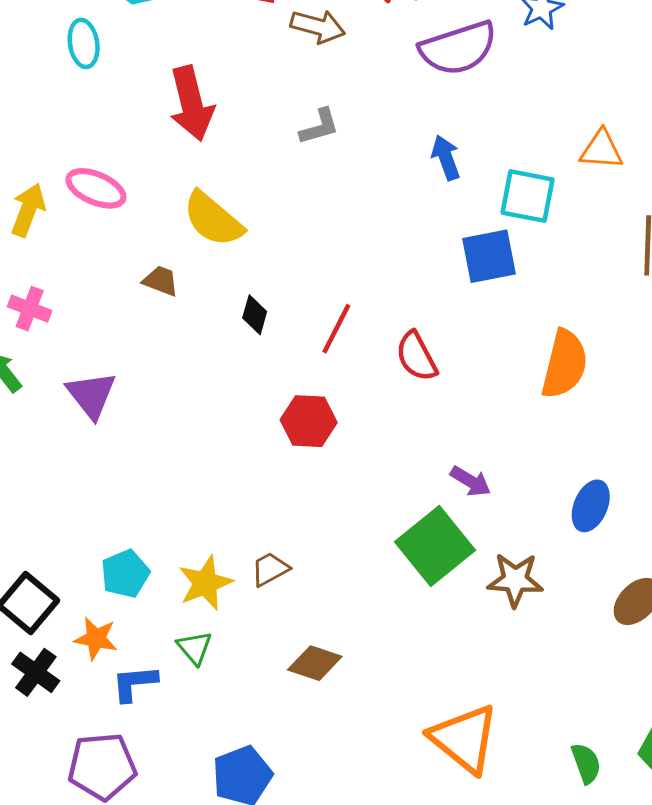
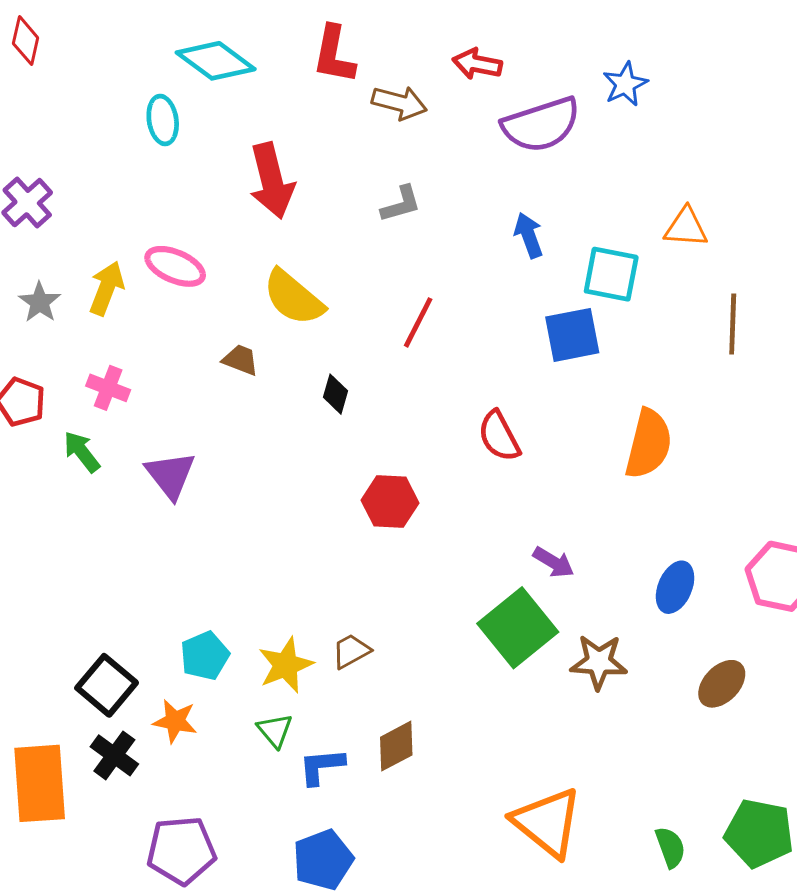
red line: (336, 329) -> (418, 322), moved
brown diamond: (315, 663) -> (396, 746), turned -46
blue L-shape: (134, 683) -> (322, 766), moved

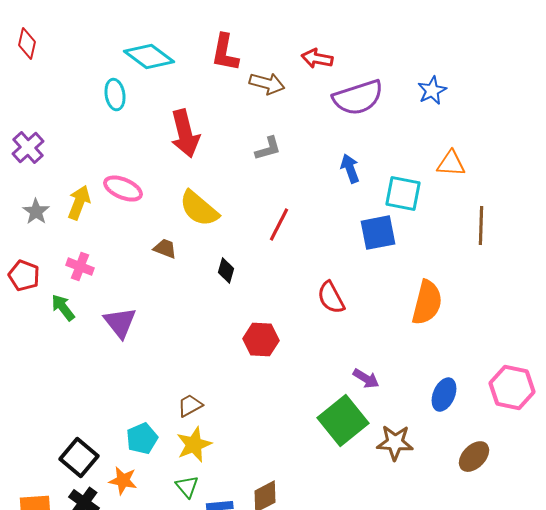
blue star: (625, 84) -> (432, 91), moved
brown trapezoid: (351, 651) -> (190, 406), moved

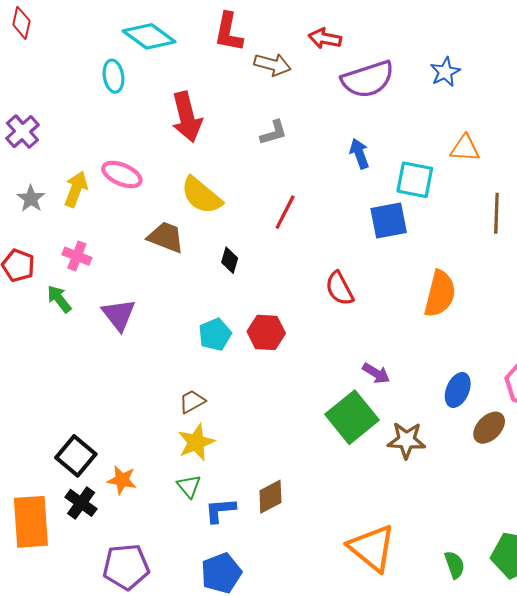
brown trapezoid: (165, 249) -> (166, 237), size x1.5
cyan pentagon: (142, 439) -> (215, 335), moved
brown ellipse: (474, 457) -> (489, 428), moved

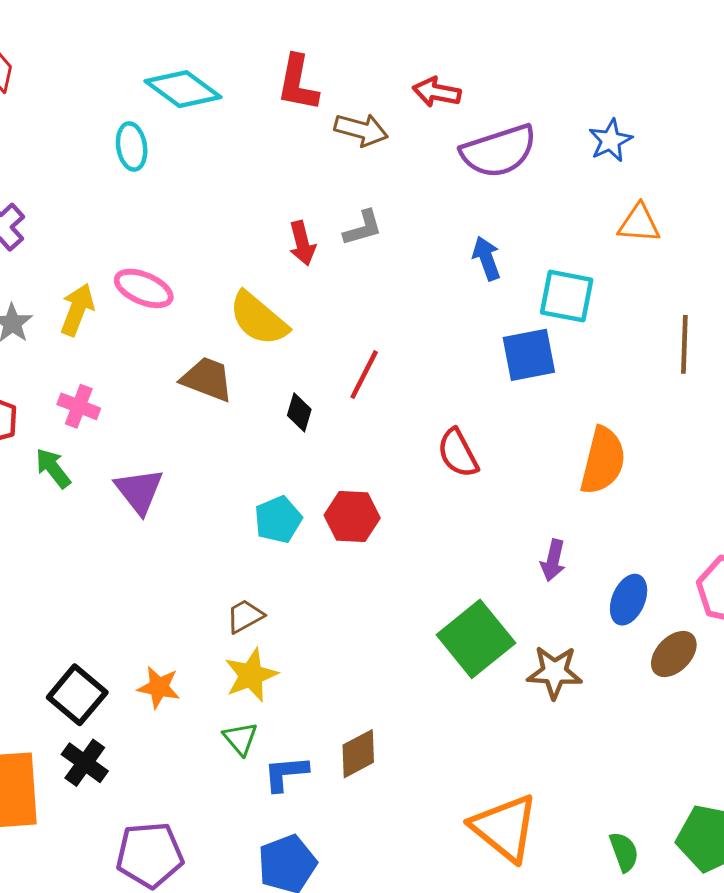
red arrow: (187, 117) -> (302, 243), moved, size x0.6
orange triangle: (465, 148) -> (639, 224), moved
red line: (285, 212) -> (364, 375), moved
purple arrow: (376, 373) -> (553, 560), moved, turned 72
orange star: (122, 480) -> (159, 687), moved

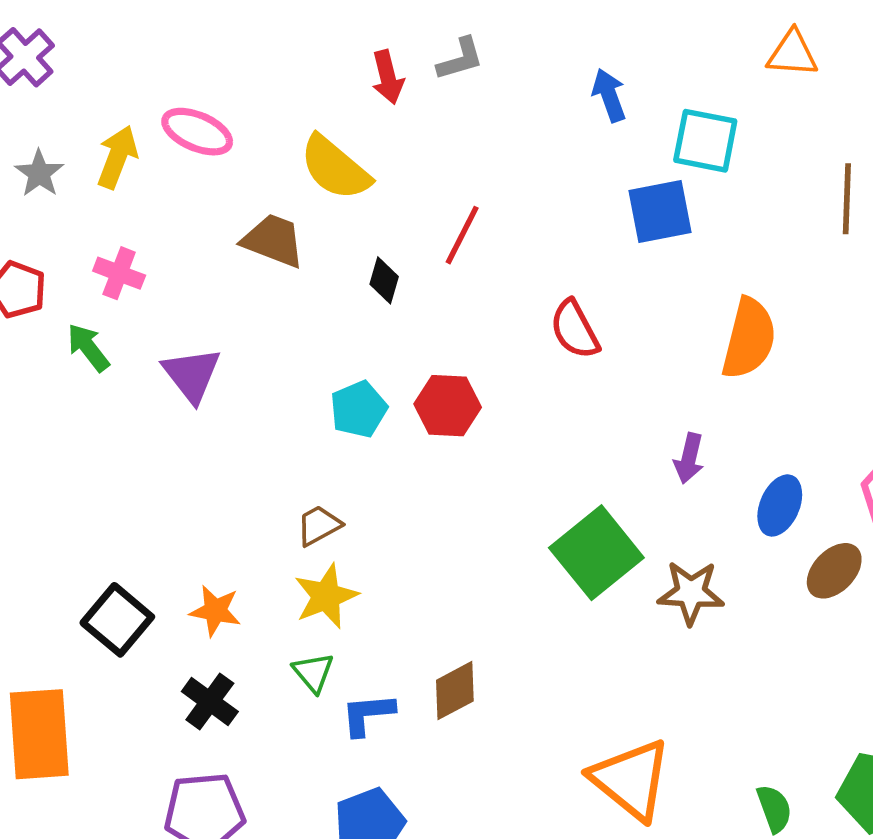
black cross: (85, 763) -> (210, 701), moved

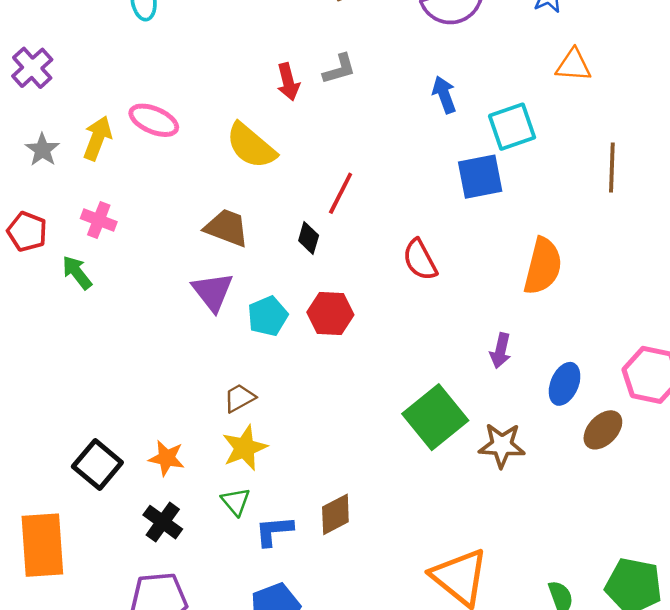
cyan square: (705, 141) -> (512, 127), turned -30
brown trapezoid: (273, 240) -> (227, 228), moved
black diamond: (384, 280) -> (309, 238), moved
purple triangle: (192, 375) -> (213, 292), moved

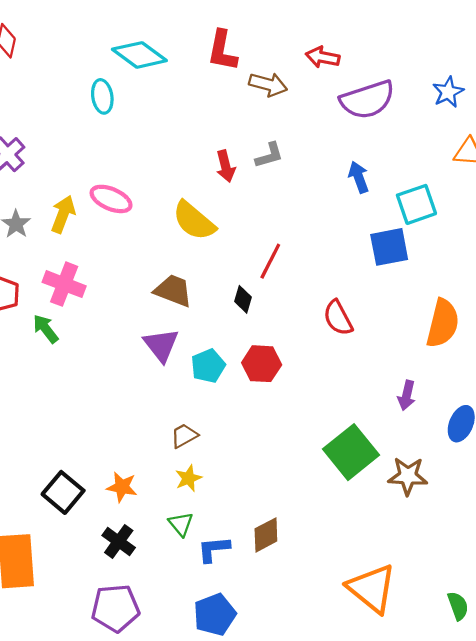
pink cross: (99, 220) -> (64, 284), size x1.4
yellow star: (245, 448) -> (188, 478), size x0.7

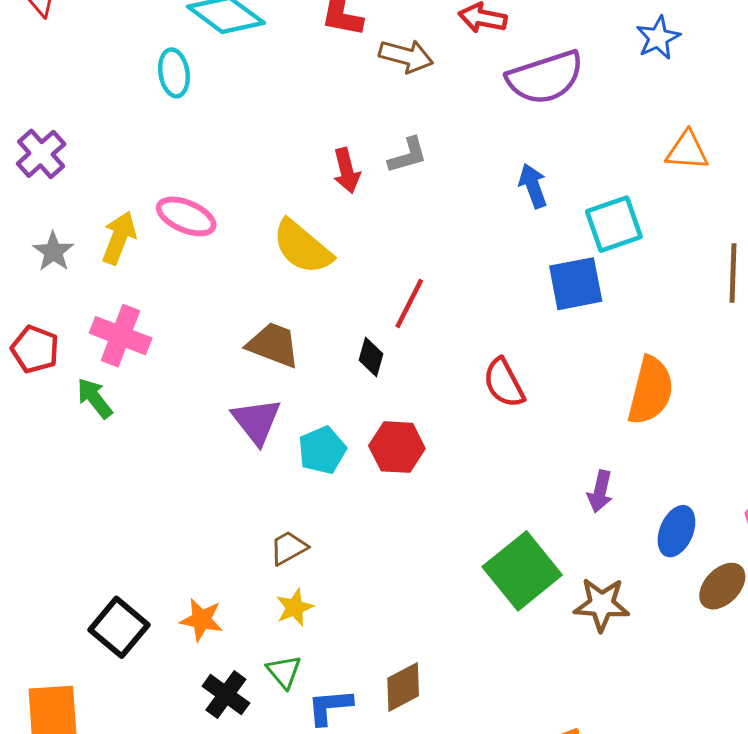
blue star: (448, 92) -> (658, 38), moved
black cross: (119, 542) -> (226, 695), moved

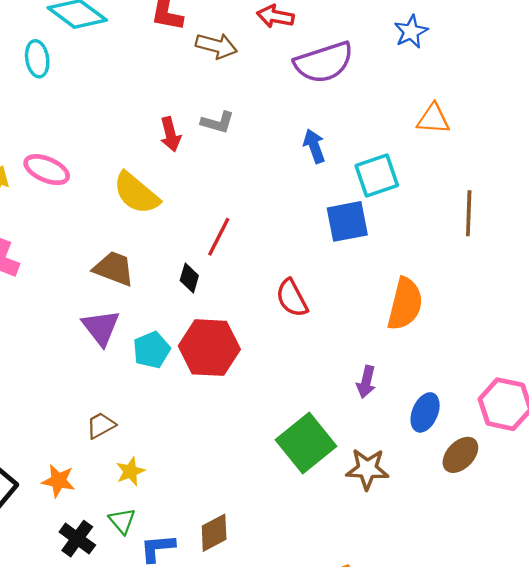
gray L-shape: (408, 155) -> (218, 122), turned 32
red hexagon: (397, 447) -> (209, 348), size x1.4
brown trapezoid: (289, 548) -> (101, 425), moved

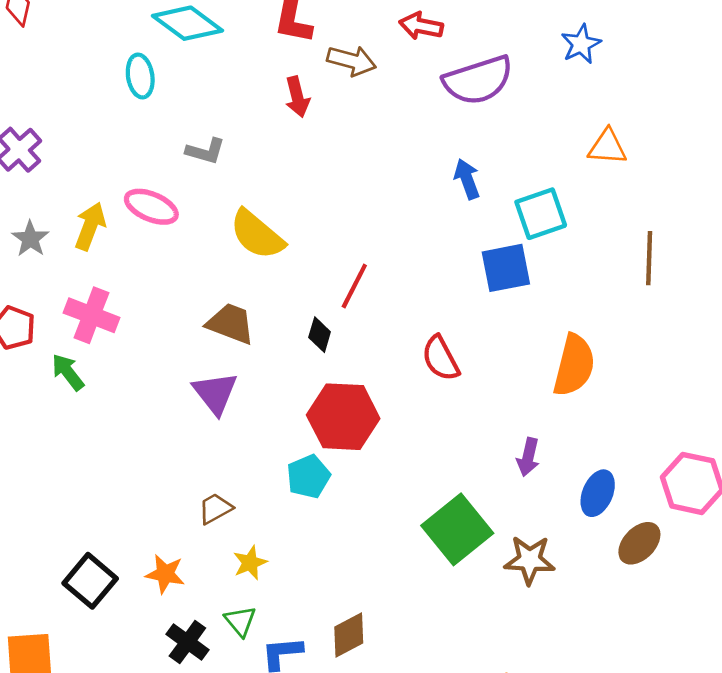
gray L-shape: (218, 122) -> (206, 151), moved
red arrow: (170, 134) -> (297, 97), moved
cyan pentagon: (152, 350) -> (308, 477), moved

